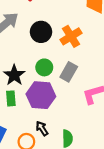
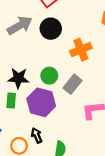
black circle: (41, 32) -> (51, 29), moved
black star: (14, 75) -> (18, 78), turned 30

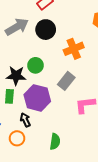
green circle: (49, 76) -> (35, 65), moved
black arrow: (37, 135) -> (25, 120), moved

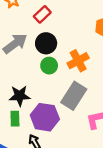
green circle: (35, 65) -> (49, 66), moved
gray rectangle: (66, 81) -> (74, 96), size x1.4

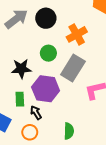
green circle: (49, 66) -> (48, 53), moved
green rectangle: (15, 119) -> (20, 99), moved

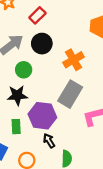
green circle: (48, 53) -> (24, 70), moved
black arrow: (36, 113) -> (49, 141), moved

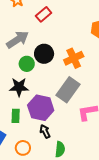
black circle: (42, 44) -> (44, 54), moved

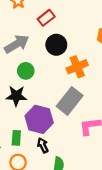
black circle: (44, 54) -> (56, 45), moved
green rectangle: (16, 116) -> (16, 138), moved

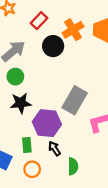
orange cross: (77, 67) -> (73, 30), moved
green circle: (26, 71) -> (15, 77), moved

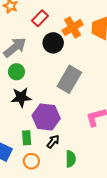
gray rectangle: (75, 100) -> (69, 79), moved
black arrow: (54, 149) -> (53, 142), turned 72

